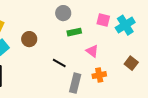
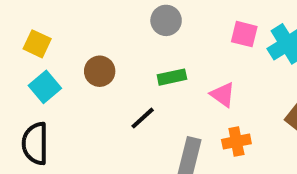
green rectangle: (74, 32) -> (172, 77), moved
black line: (59, 63) -> (143, 118), moved, turned -72

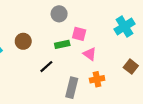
pink square: (244, 34) -> (79, 34), moved

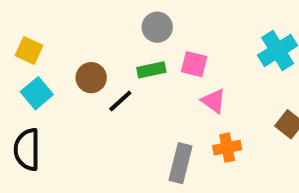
green rectangle: (62, 44) -> (151, 70), moved
black line: (46, 67) -> (120, 101), moved

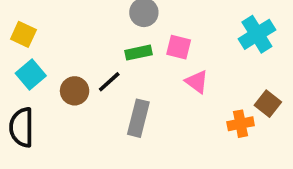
brown circle: (91, 78) -> (75, 91), moved
orange cross: (227, 148) -> (241, 124), moved
gray rectangle: (181, 163) -> (138, 118), moved

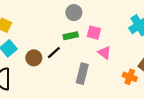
gray rectangle: (138, 118) -> (82, 74), moved
orange cross: (241, 124) -> (130, 77), turned 32

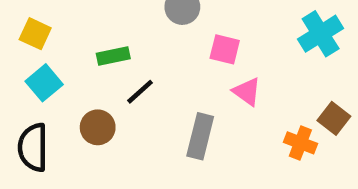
green rectangle: (71, 36) -> (113, 56), moved
brown circle: (34, 58) -> (98, 127), moved

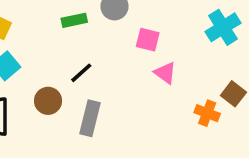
green rectangle: (113, 56) -> (74, 20), moved
gray rectangle: (200, 136) -> (90, 118), moved

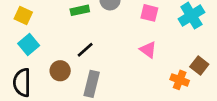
pink square: (148, 40) -> (149, 13), moved

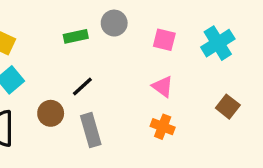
orange cross: (180, 80) -> (163, 127), moved
gray rectangle: (92, 84) -> (91, 130), turned -30

